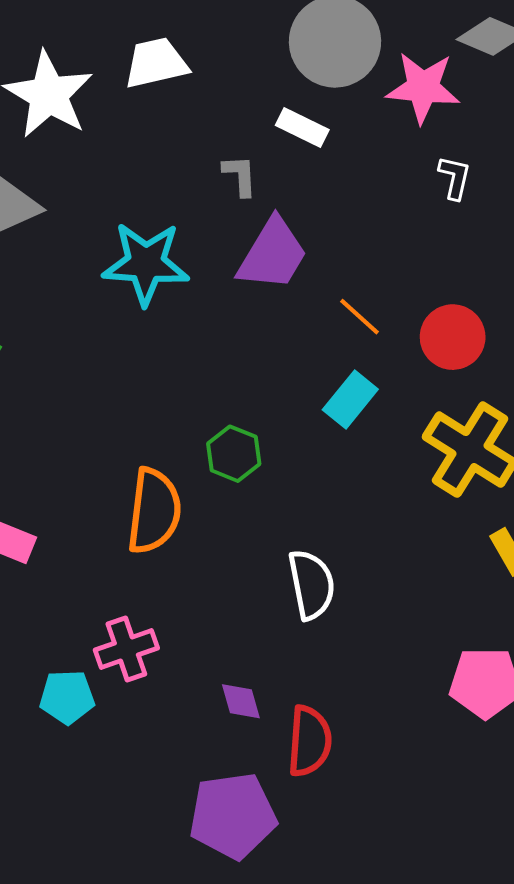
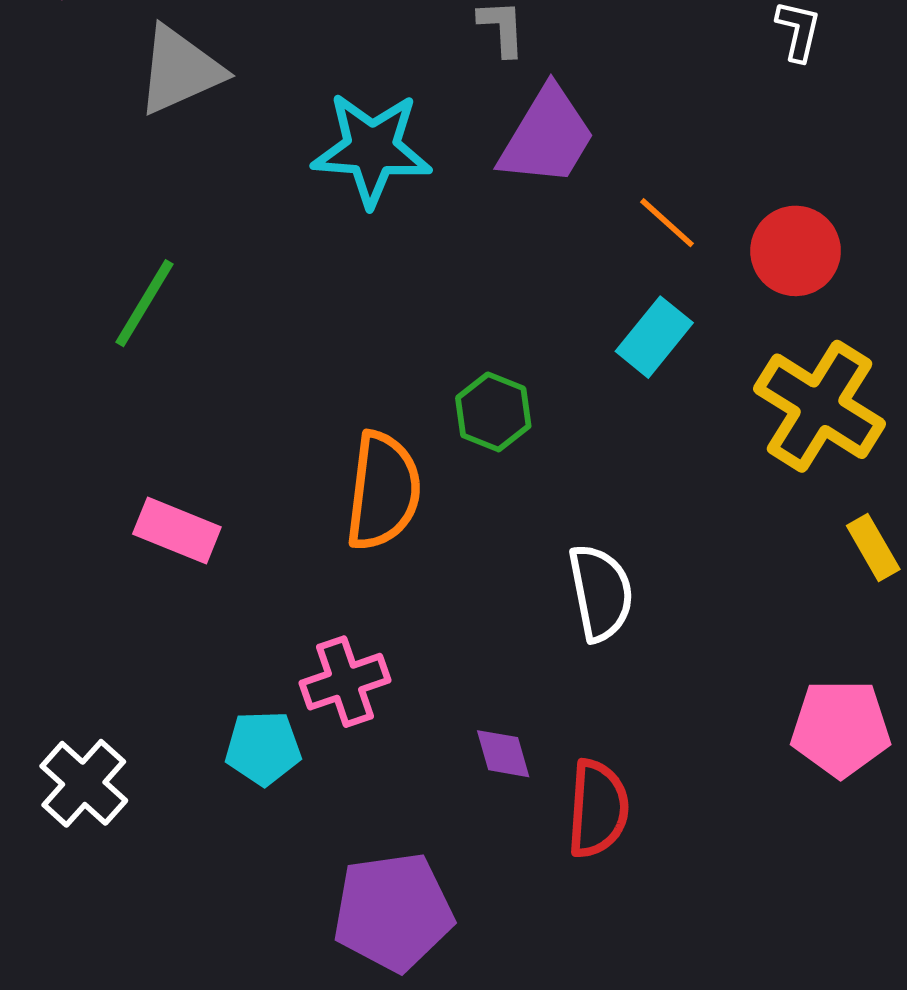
purple pentagon: (233, 816) -> (393, 912), moved

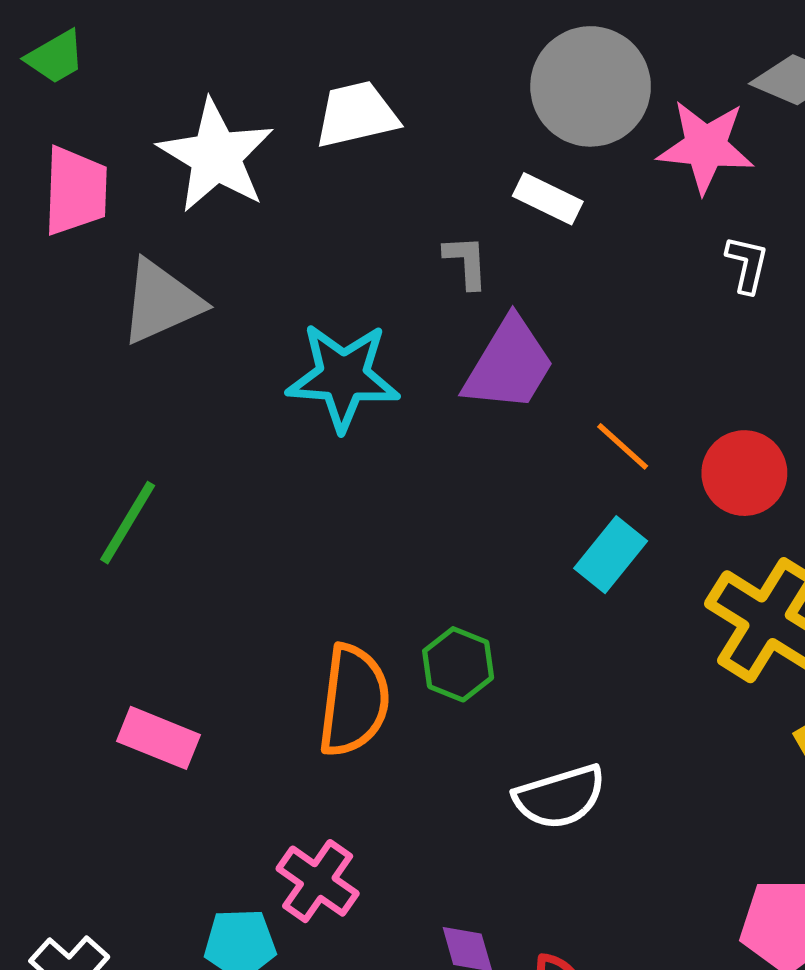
green hexagon: (493, 412) -> (458, 664), moved
white semicircle: (601, 593) -> (560, 797), turned 84
pink cross: (345, 682) -> (318, 881), turned -36

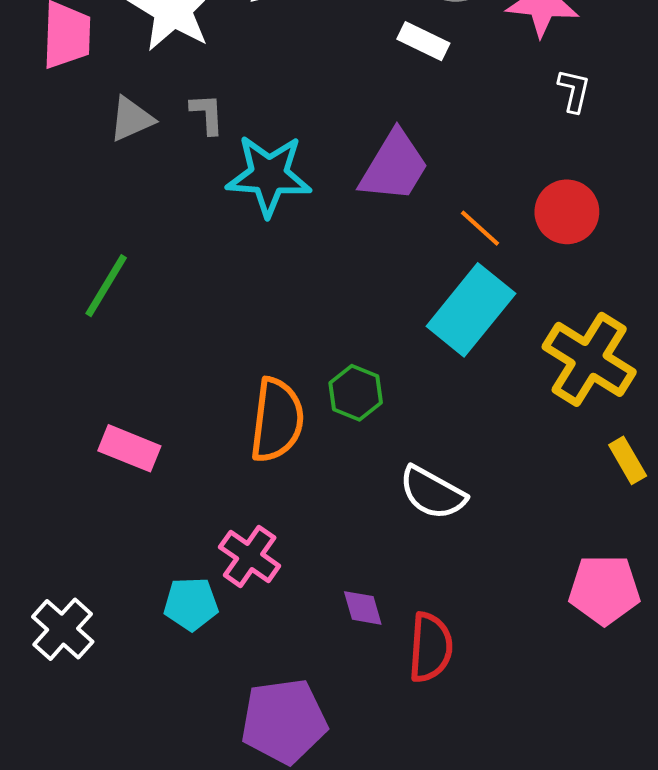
gray L-shape: (466, 262) -> (207, 114), moved
gray triangle: (161, 302) -> (131, 119), size x0.7
red circle: (744, 473) -> (567, 212), moved
cyan rectangle: (611, 555) -> (471, 310), size x1.6
white semicircle: (560, 797) -> (432, 493), turned 46

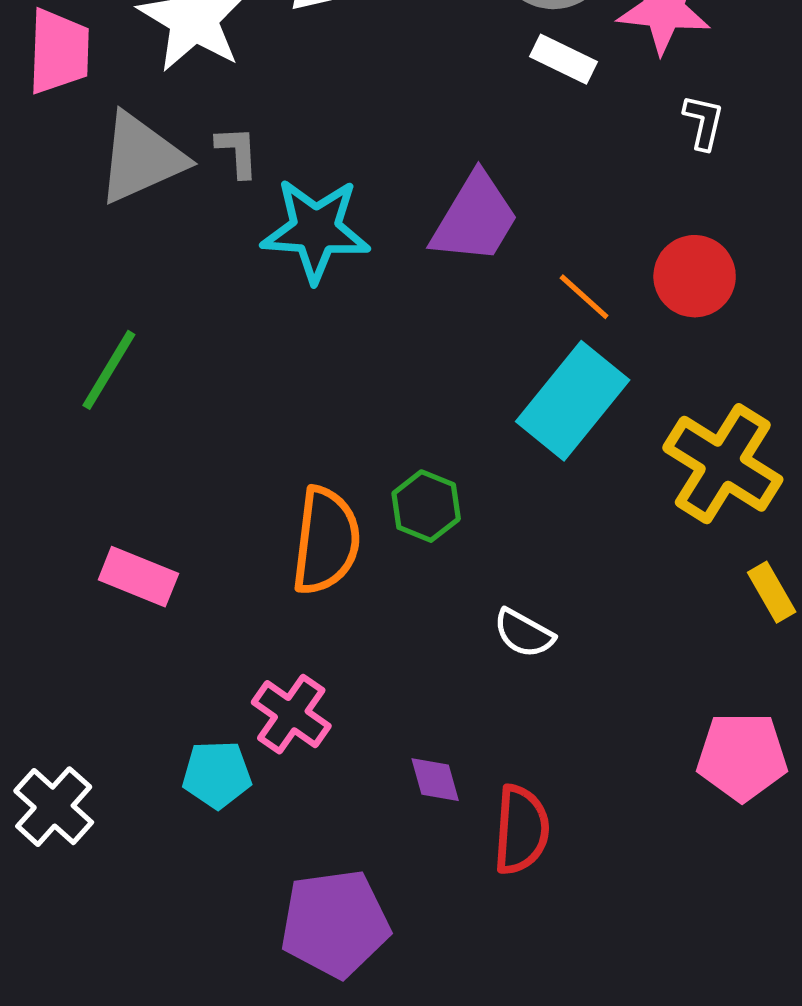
white rectangle: (423, 41) -> (564, 59), moved
gray triangle: (131, 119) -> (141, 158), size x1.6
white semicircle: (432, 493) -> (524, 633), size x0.7

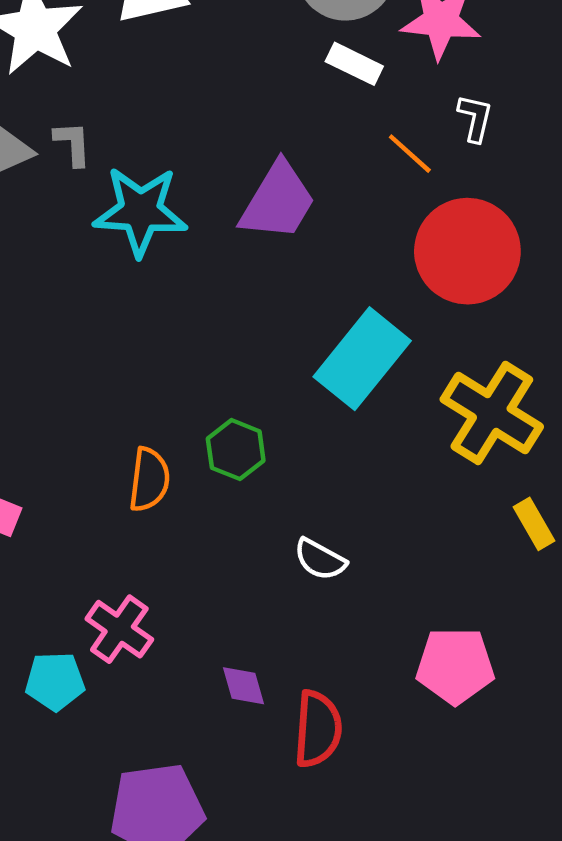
red circle: (695, 276) -> (467, 251), size x1.5
orange line: (584, 297) -> (410, 154), moved
orange semicircle: (326, 541) -> (149, 480), size x0.7
pink pentagon: (742, 757) -> (455, 666), moved

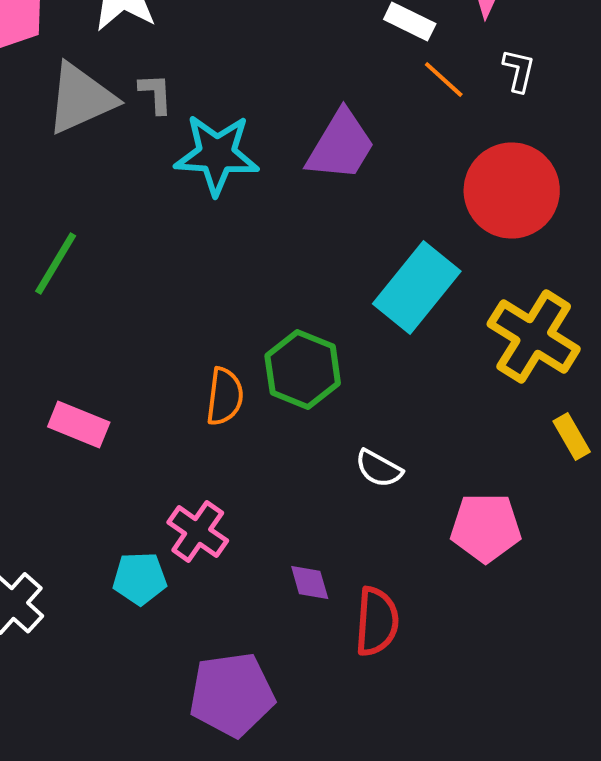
orange line: (410, 154) -> (444, 80), moved
green hexagon: (236, 450) -> (303, 370), size x1.4
pink pentagon: (455, 666) -> (486, 528), moved

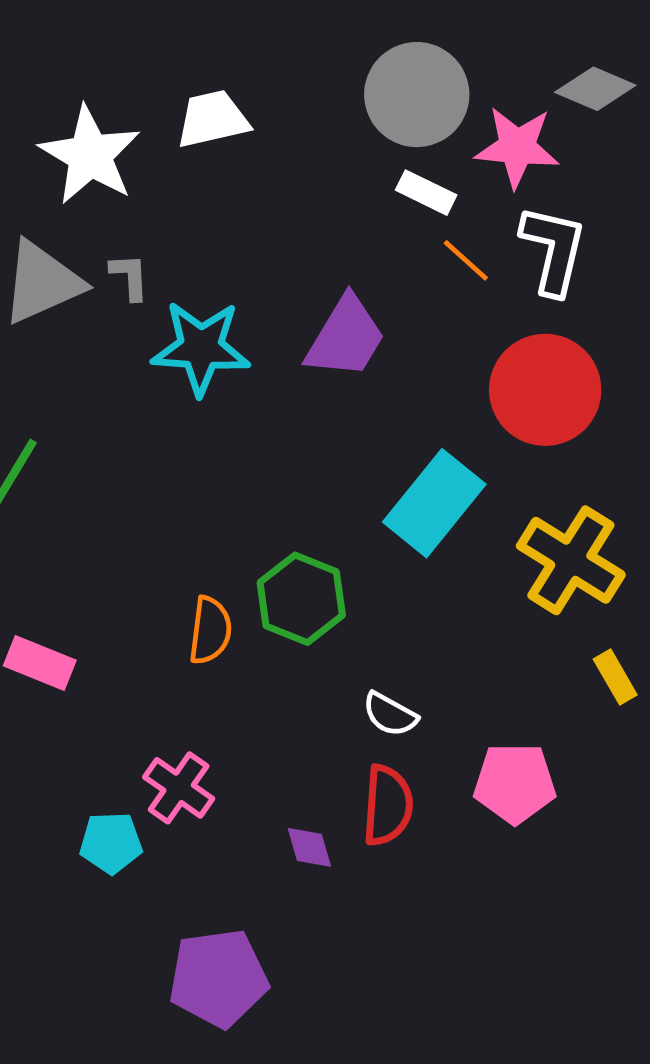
white L-shape: (519, 70) -> (553, 250), size x1.8
red semicircle: (377, 622) -> (388, 805), moved

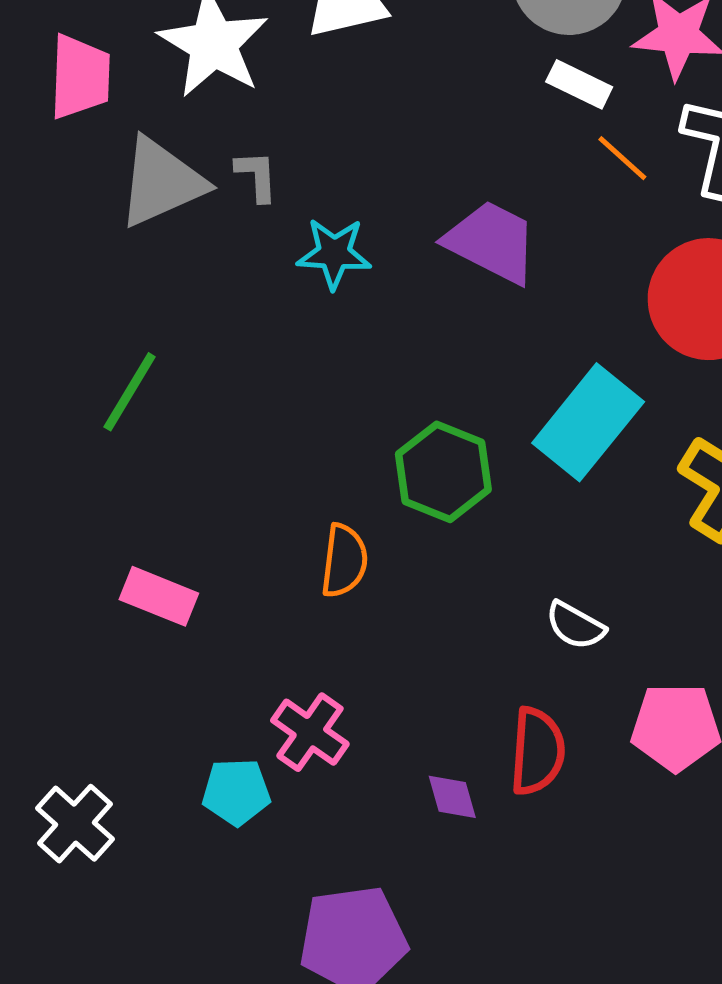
purple trapezoid: (346, 337) -> (492, 242), turned -94
cyan star: (201, 348) -> (334, 253), size x0.7
green hexagon: (301, 599) -> (443, 472), moved
white semicircle: (390, 714) -> (575, 625), moved

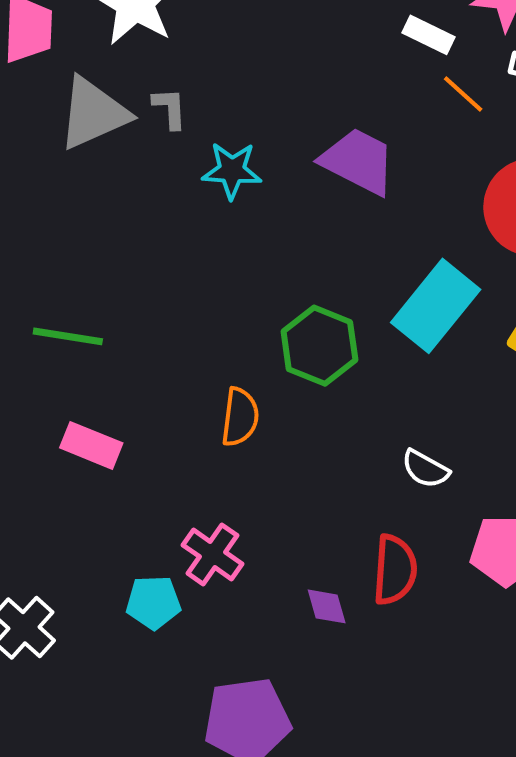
green line: (130, 392) -> (68, 336), moved, turned 68

